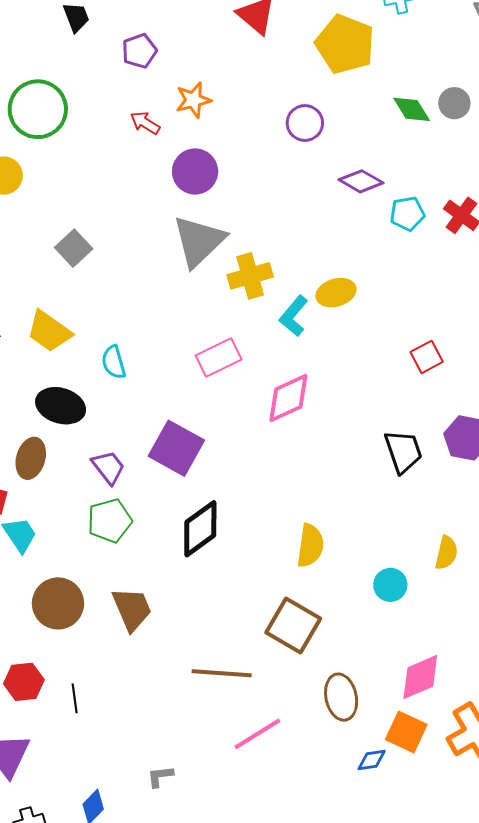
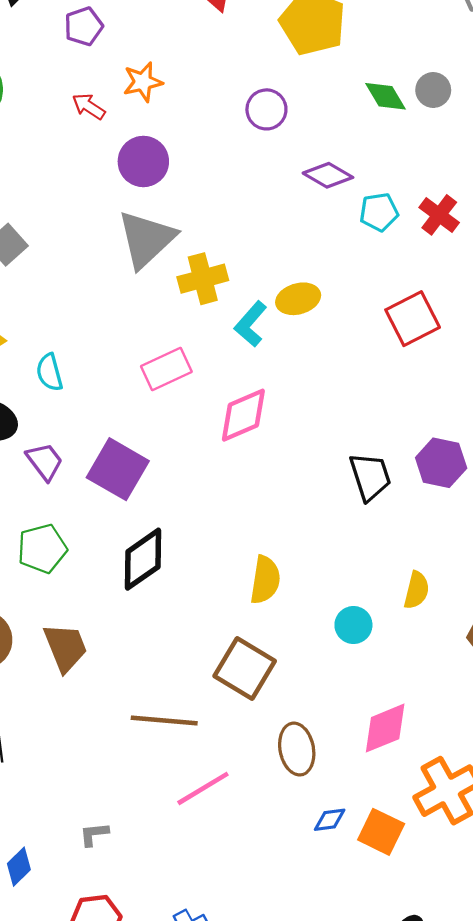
red square: (427, 357) -> (413, 319), moved, size x1.5
purple trapezoid: (108, 467) -> (45, 461), moved
orange square: (406, 732) -> (381, 832), moved

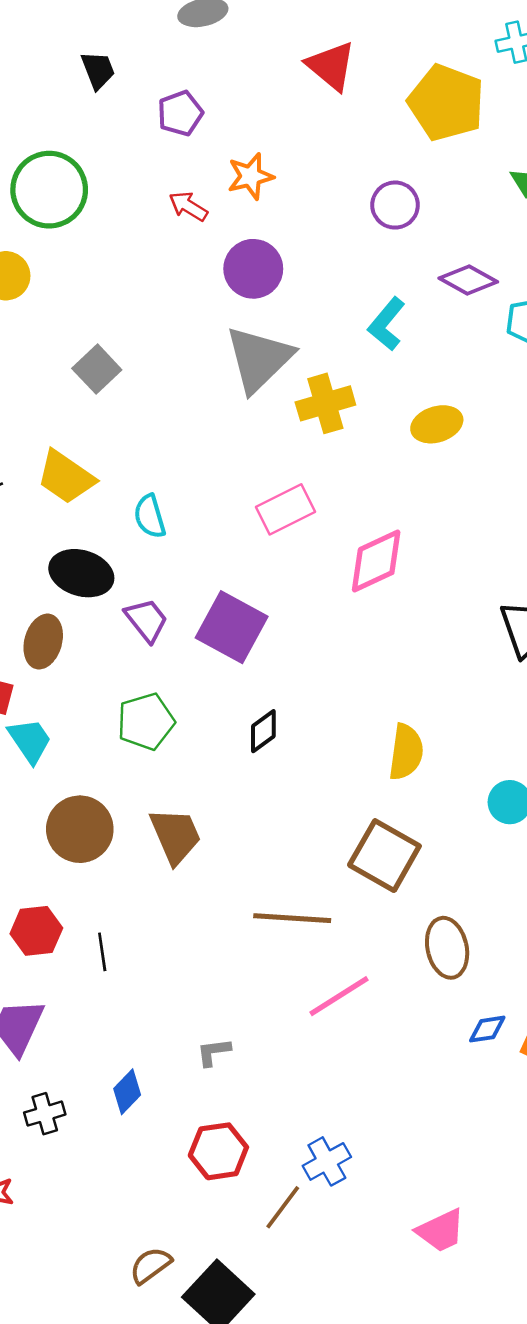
cyan L-shape: (251, 324) -> (387, 324), moved
black diamond: (143, 559) -> (263, 731), size x0.6

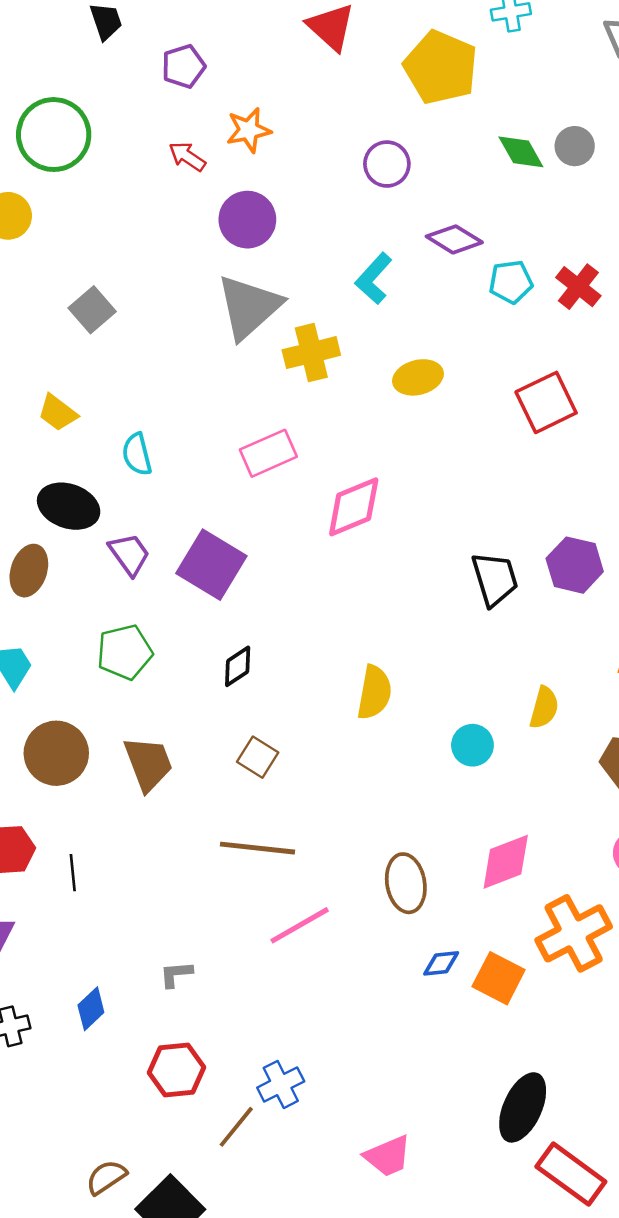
yellow trapezoid: (66, 477) -> (58, 413), size x0.7
brown square: (384, 856) -> (258, 757), moved, size x0.6

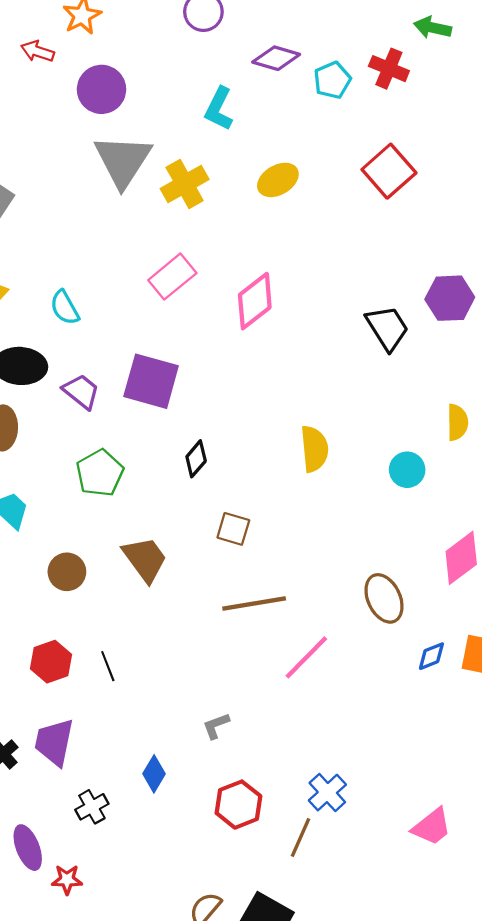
brown circle: (56, 753) -> (67, 572), size x0.7

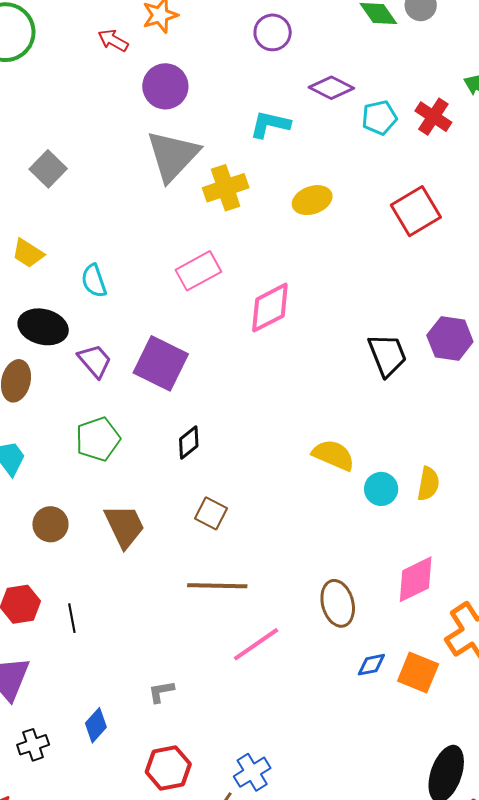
cyan L-shape: (219, 109) -> (270, 124), turned 66
yellow semicircle: (457, 422) -> (428, 484), moved
yellow semicircle: (314, 449) -> (333, 455), moved, turned -72

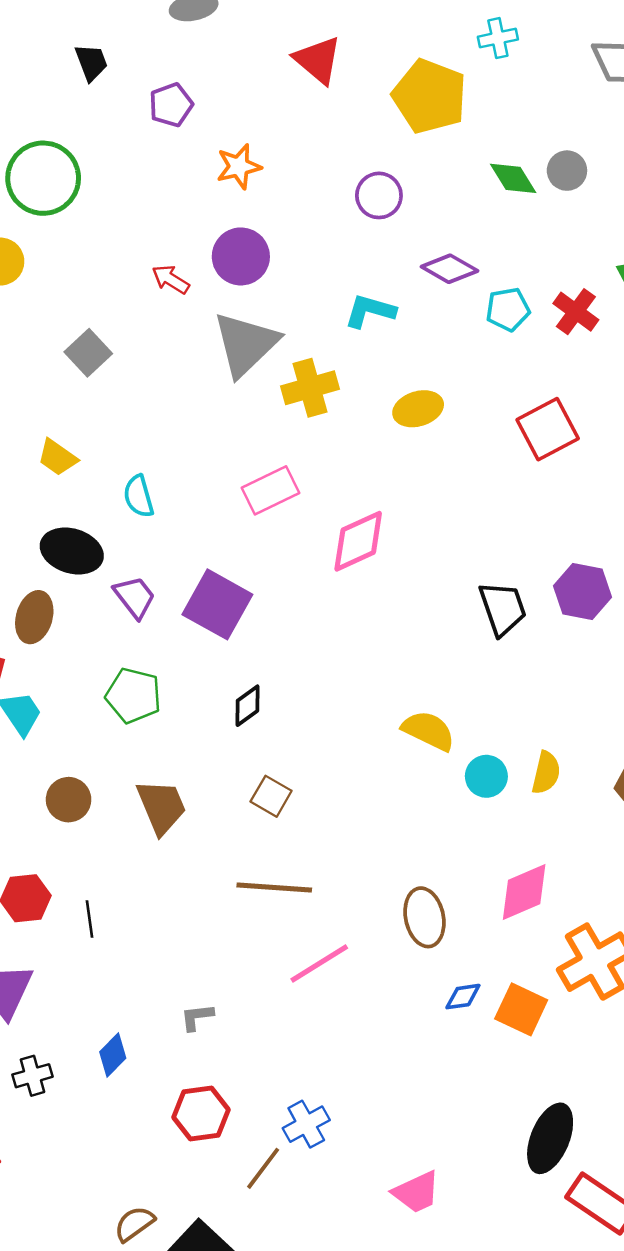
red arrow: (113, 40) -> (171, 279), moved
green pentagon: (98, 439) -> (133, 695), turned 30

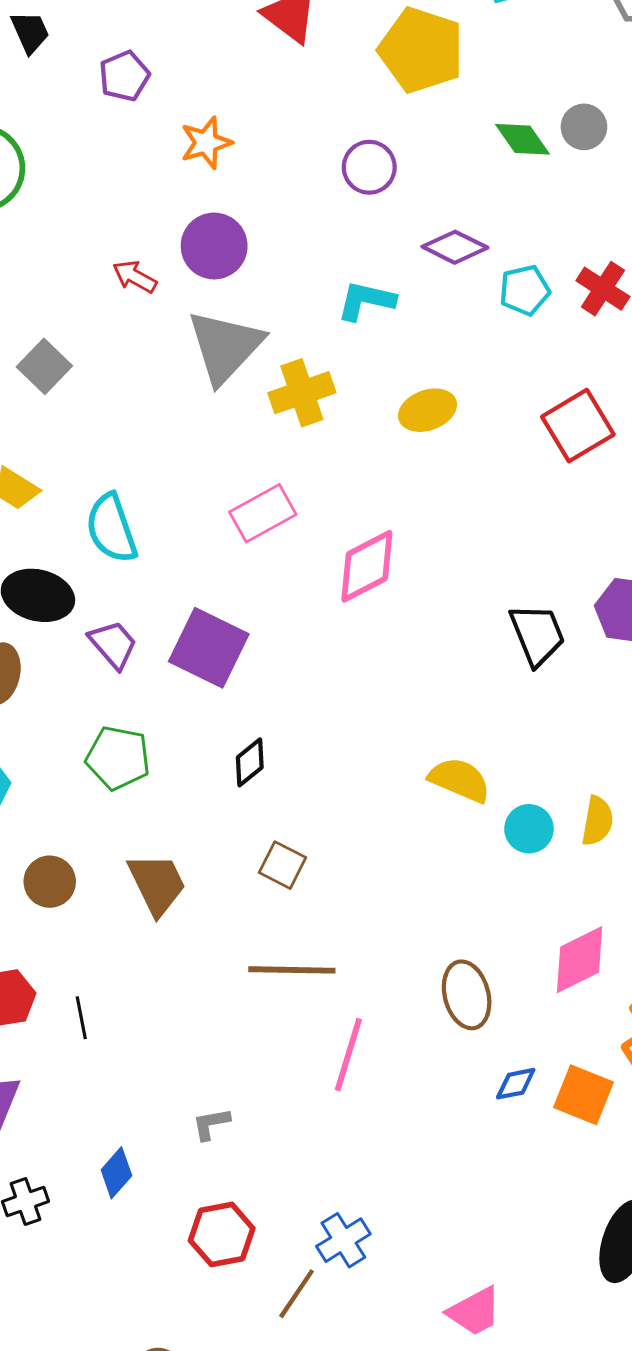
cyan semicircle: (139, 496) -> (111, 528), size x1.4
pink line: (319, 964) -> (348, 1055), turned -38

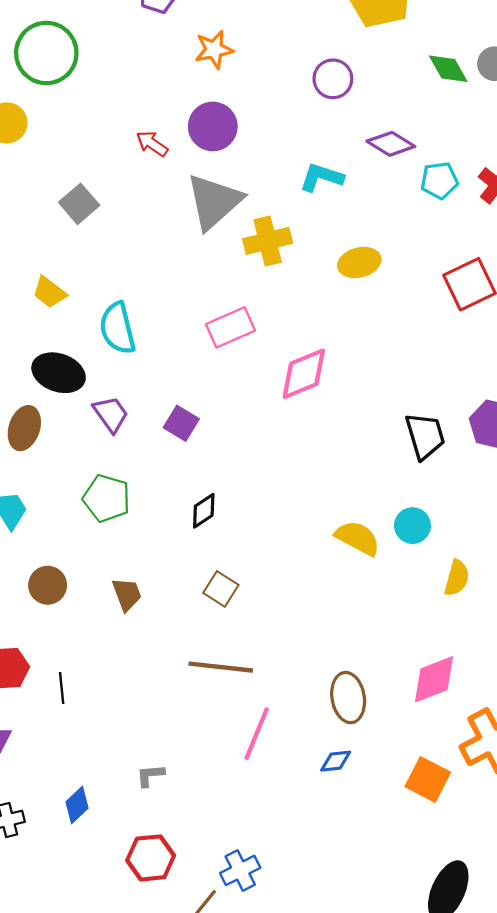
purple square: (209, 648) -> (181, 423), size x0.6
cyan circle: (529, 829) -> (412, 526), moved
brown trapezoid: (157, 884) -> (127, 594), size x0.7
blue diamond: (516, 1084) -> (336, 761), moved

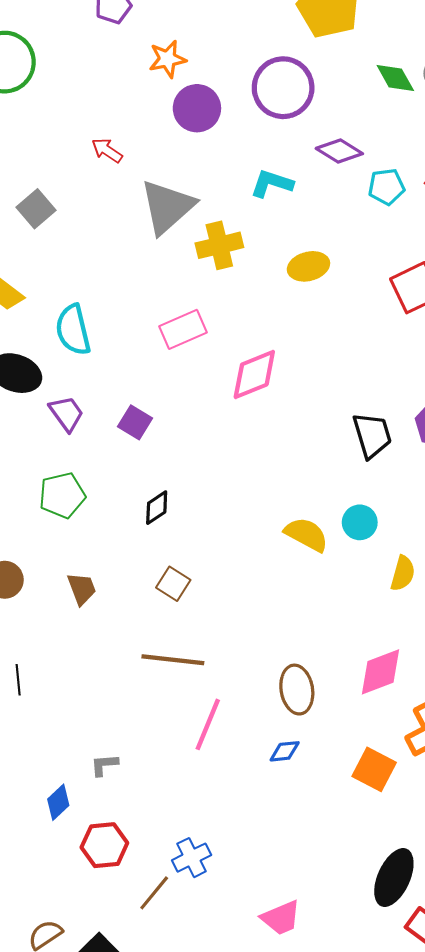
purple circle: (333, 79) -> (283, 88), size x1.6
purple circle: (213, 126) -> (197, 108), moved
green pentagon: (107, 498) -> (62, 495), turned -30
blue diamond: (77, 805) -> (58, 802), moved

